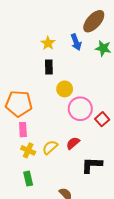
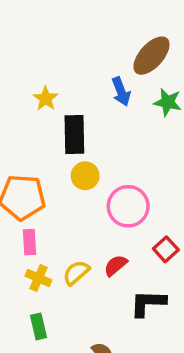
yellow star: (48, 43) -> (46, 99), moved
black rectangle: (49, 67) -> (74, 135), size x1.5
yellow circle: (65, 89) -> (85, 176), moved
red square: (102, 119) -> (166, 249), moved

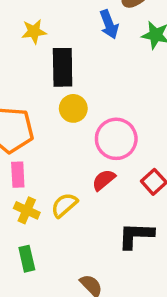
yellow star: (46, 99) -> (34, 32), turned 30
red semicircle: (116, 265) -> (104, 180), moved

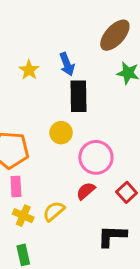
blue arrow: (109, 24) -> (67, 64), moved
yellow star: (34, 32) -> (29, 70), turned -30
black rectangle: (63, 67) -> (79, 96), moved

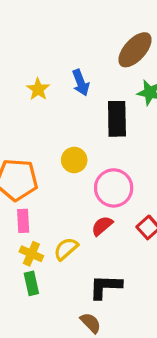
black rectangle: (79, 96) -> (117, 119), moved
black L-shape: (112, 236) -> (105, 287), moved
green rectangle: (23, 255) -> (31, 283), moved

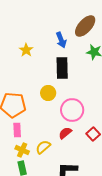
blue arrow: (81, 83) -> (61, 40), moved
black rectangle: (117, 119) -> (62, 68), moved

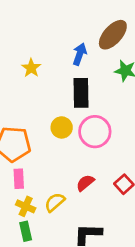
blue arrow: (61, 40) -> (80, 54), turned -140
pink circle: (72, 110) -> (95, 132), moved

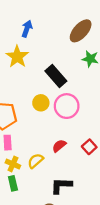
blue arrow: (80, 54) -> (27, 29), moved
yellow star: (31, 68) -> (17, 57), size x1.5
black rectangle: (81, 93) -> (56, 76), turned -40

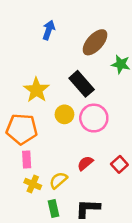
brown ellipse: (81, 31) -> (95, 42), moved
yellow star: (17, 57) -> (36, 90), moved
green rectangle: (13, 183) -> (53, 208), moved

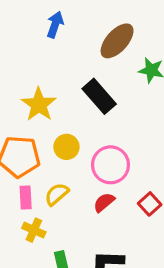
yellow circle: (64, 114) -> (66, 147), moved
pink circle: (94, 118) -> (111, 165), moved
yellow semicircle: (58, 180) -> (57, 194), moved

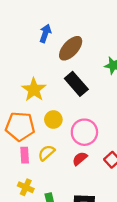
brown ellipse: (117, 41) -> (71, 48), moved
yellow cross: (34, 230) -> (26, 187), moved

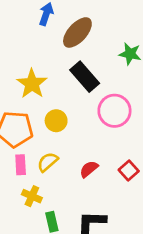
pink circle: (84, 132) -> (114, 111), moved
yellow cross: (26, 187) -> (32, 196), moved

